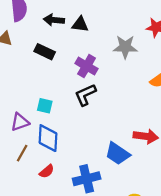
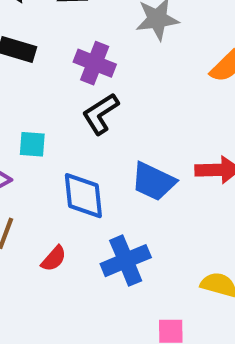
blue diamond: (48, 138) -> (83, 196), moved
blue trapezoid: (118, 154) -> (153, 181), moved

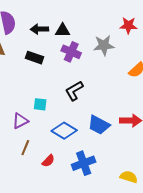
purple cross: (95, 63) -> (71, 52), moved
blue diamond: (83, 196) -> (64, 131), turned -55

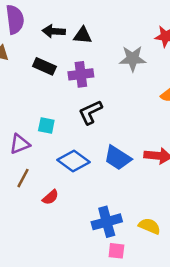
purple cross: (71, 52) -> (81, 74), moved, turned -36
blue cross: (84, 163) -> (107, 222), moved

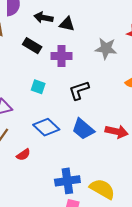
black L-shape: (90, 112) -> (79, 90), moved
cyan square: (46, 125) -> (38, 87), moved
yellow semicircle: (149, 226) -> (102, 189), size x1.4

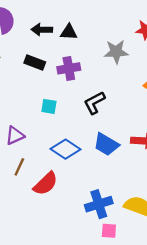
red semicircle: (23, 155) -> (46, 184), size x1.6

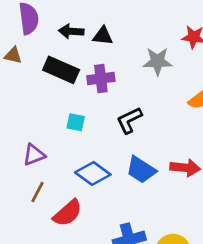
black rectangle: (35, 63) -> (61, 70), size x1.4

